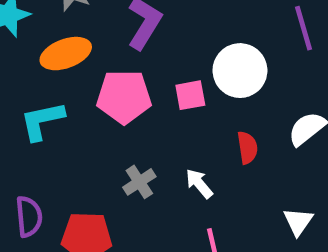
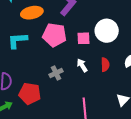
white arrow: (199, 184) -> (82, 65), moved

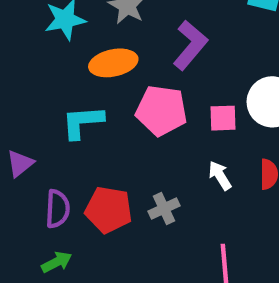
gray cross: (56, 73) -> (164, 209), moved
red pentagon: (30, 94) -> (109, 210), moved

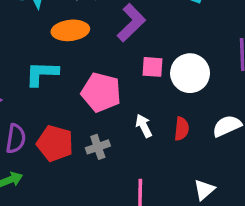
pink pentagon: (161, 111) -> (101, 92), moved
pink square: (223, 118) -> (152, 67), moved

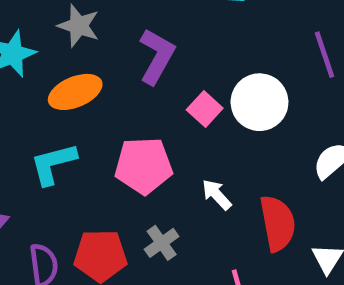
pink square: (152, 67) -> (205, 109), turned -35
red semicircle: (182, 129) -> (278, 223), moved, size x1.6

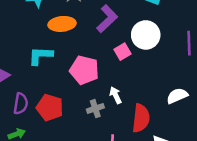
white circle: (259, 102) -> (146, 35), moved
gray cross: (162, 243) -> (95, 109), moved

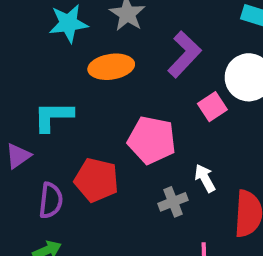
cyan L-shape: (41, 56) -> (53, 116), moved
red pentagon: (50, 107) -> (96, 180), moved

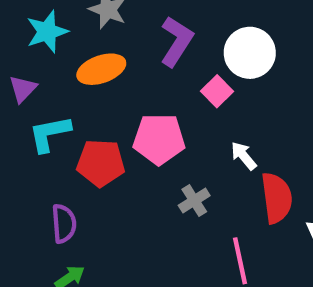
purple triangle: (18, 156) -> (23, 89), moved
white arrow: (205, 178) -> (244, 156), moved
red pentagon: (96, 180) -> (101, 163), moved

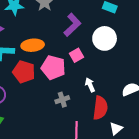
orange ellipse: (101, 69) -> (33, 45), moved
pink square: (217, 91) -> (77, 55), moved

